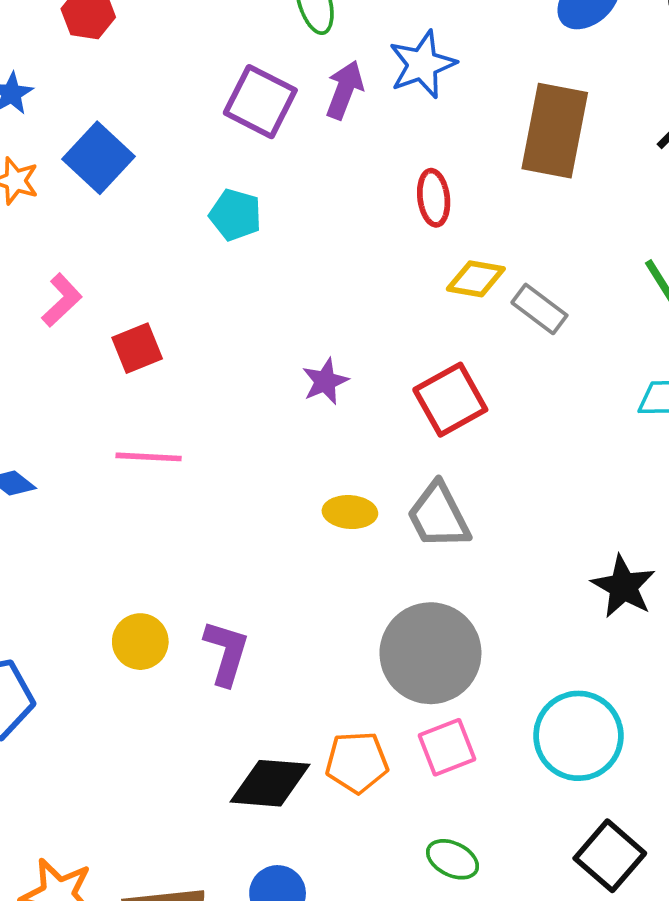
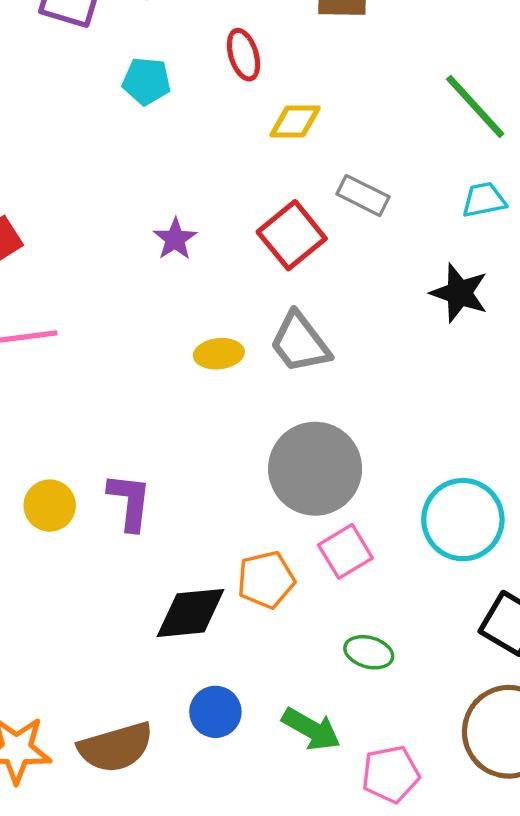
cyan pentagon: (235, 215) -> (146, 81), moved
gray rectangle: (539, 309) -> (363, 195), moved
black star: (623, 587) -> (459, 293), moved

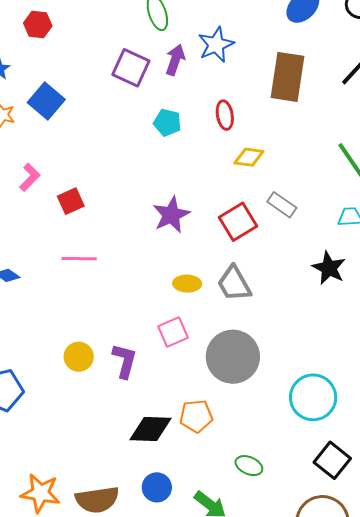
purple star: (175, 239) -> (171, 215), size x1.5
pink square: (345, 551) -> (173, 332), moved

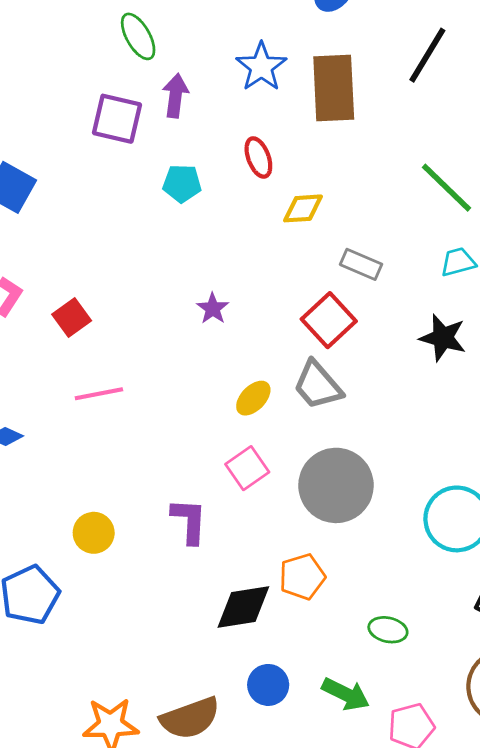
blue star: (216, 45) -> (261, 67), moved
purple star: (171, 215) -> (213, 308), size x0.6
red square: (238, 222) -> (329, 320), moved
yellow ellipse: (187, 284) -> (253, 398), turned -36
yellow circle: (79, 357) -> (94, 533), moved

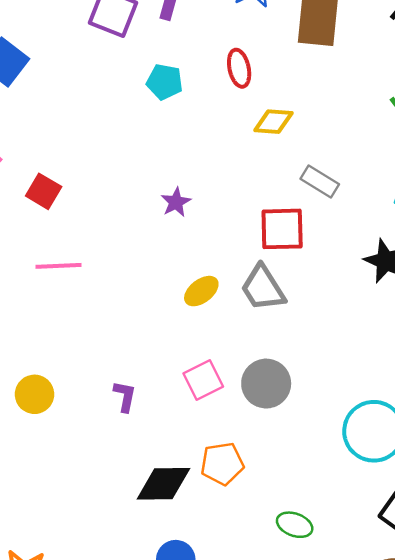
red square: (72, 318) -> (44, 191), turned -32
red square: (329, 320) -> (282, 229), turned 33
pink square: (247, 468) -> (203, 380), moved
gray circle: (336, 485) -> (266, 384), size x0.7
purple L-shape: (189, 521) -> (125, 396), size x0.7

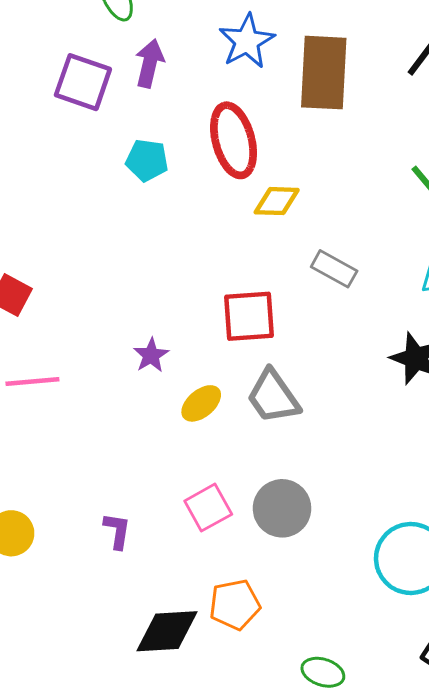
red ellipse: (239, 68) -> (234, 140), size x1.6
purple star: (176, 202) -> (151, 355), moved
red square: (282, 229) -> (249, 316), moved

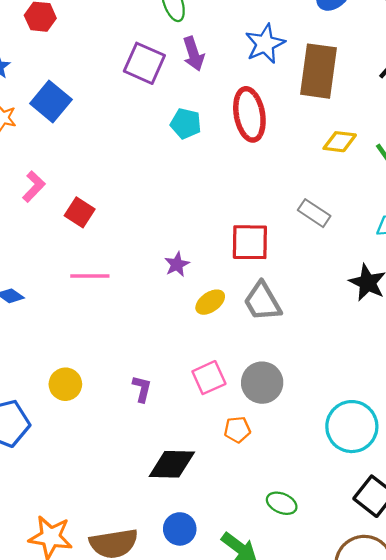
purple arrow: (150, 63) -> (194, 54), turned 144
yellow diamond: (277, 201) -> (340, 142), moved
orange pentagon: (235, 605) -> (237, 430), moved, size x0.7

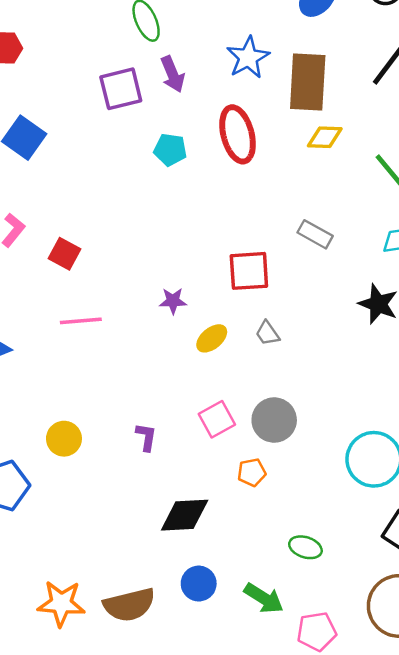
purple square: (144, 63) -> (121, 89), turned -33
yellow diamond: (340, 142) -> (325, 137), moved
purple star: (177, 264) -> (173, 301), turned 30
gray trapezoid: (262, 301) -> (268, 333), size x0.6

